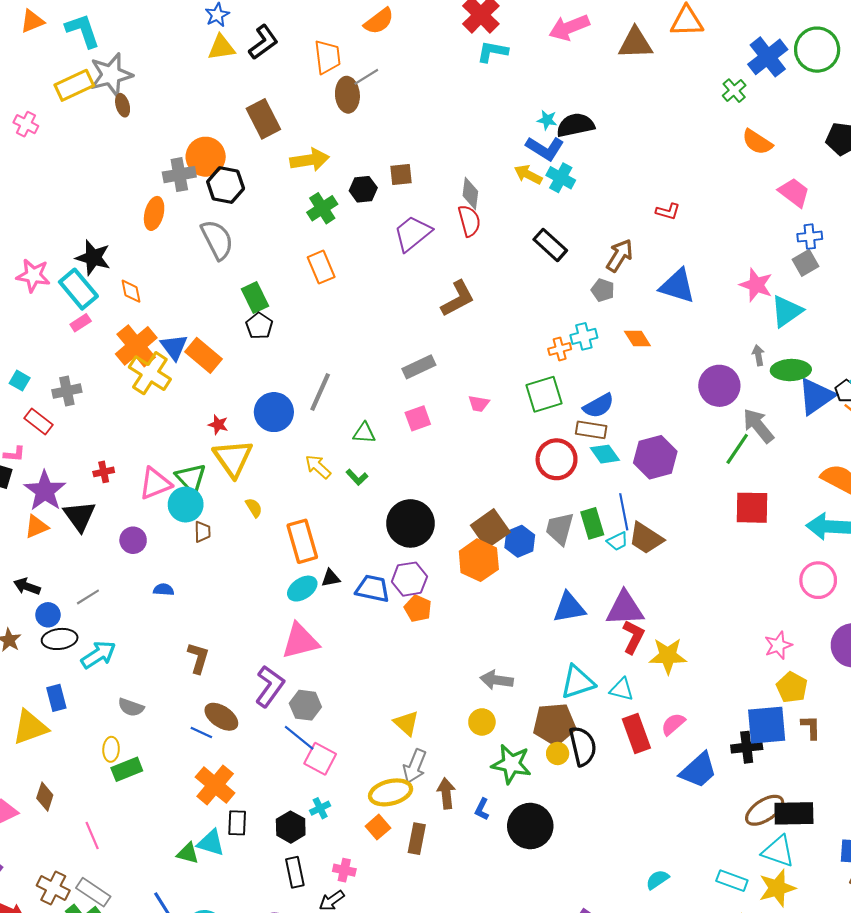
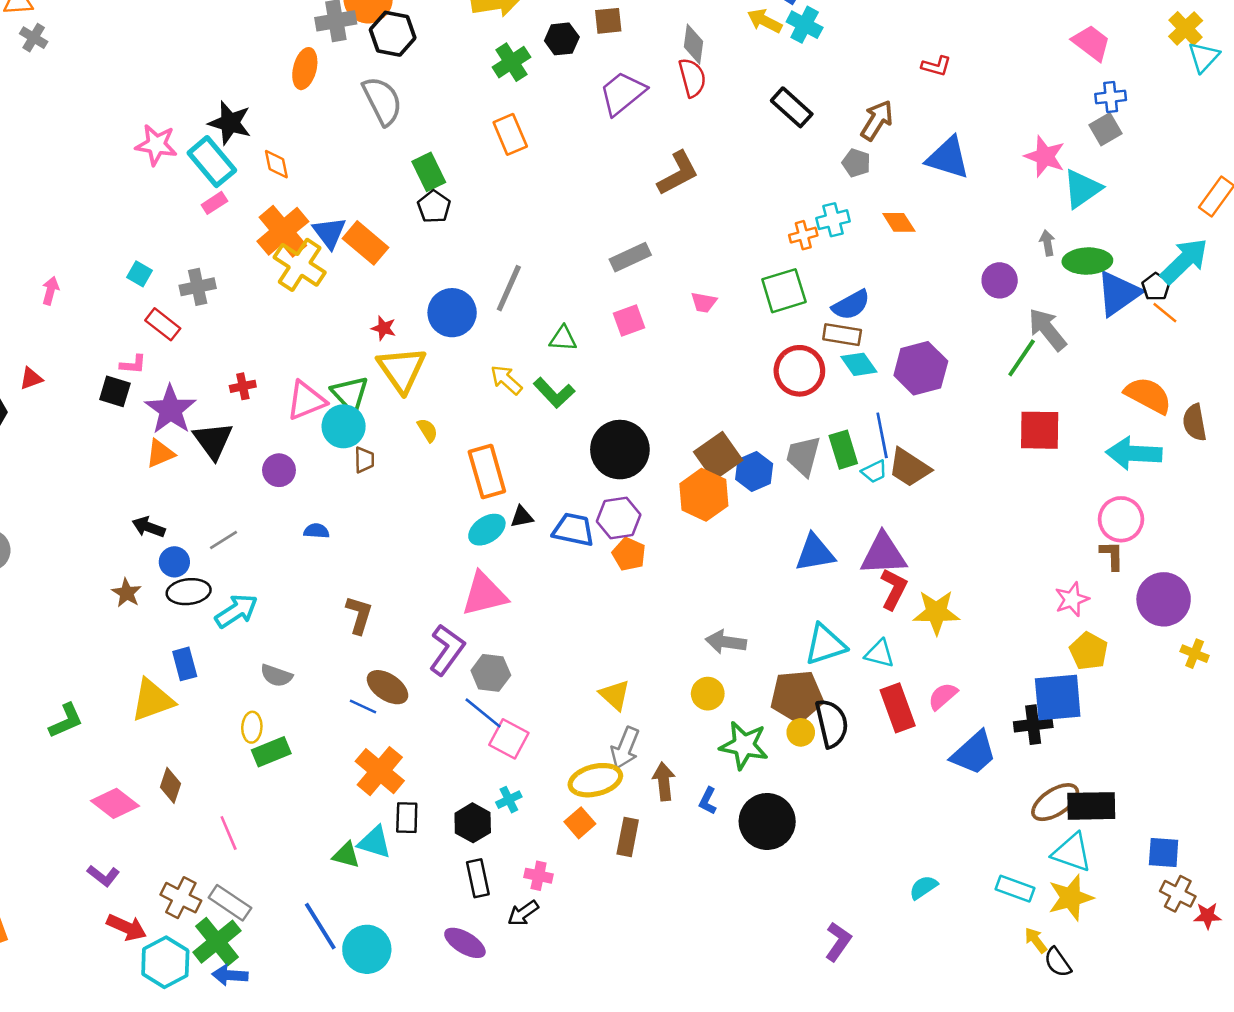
purple circle: (719, 386) -> (1000, 280), size x0.7
green L-shape: (357, 477) -> (554, 393), size x1.5
brown L-shape: (811, 727) -> (1112, 555), moved

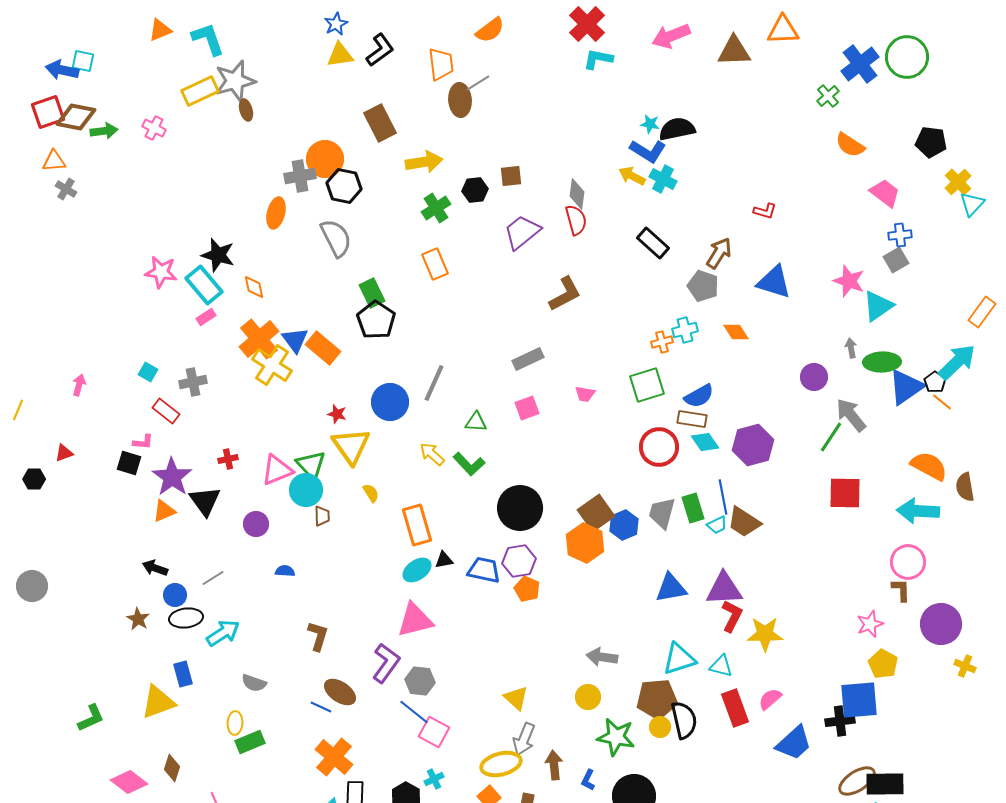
gray pentagon: (856, 163) -> (703, 286), size x1.4
black pentagon: (434, 207) -> (376, 320), size x1.5

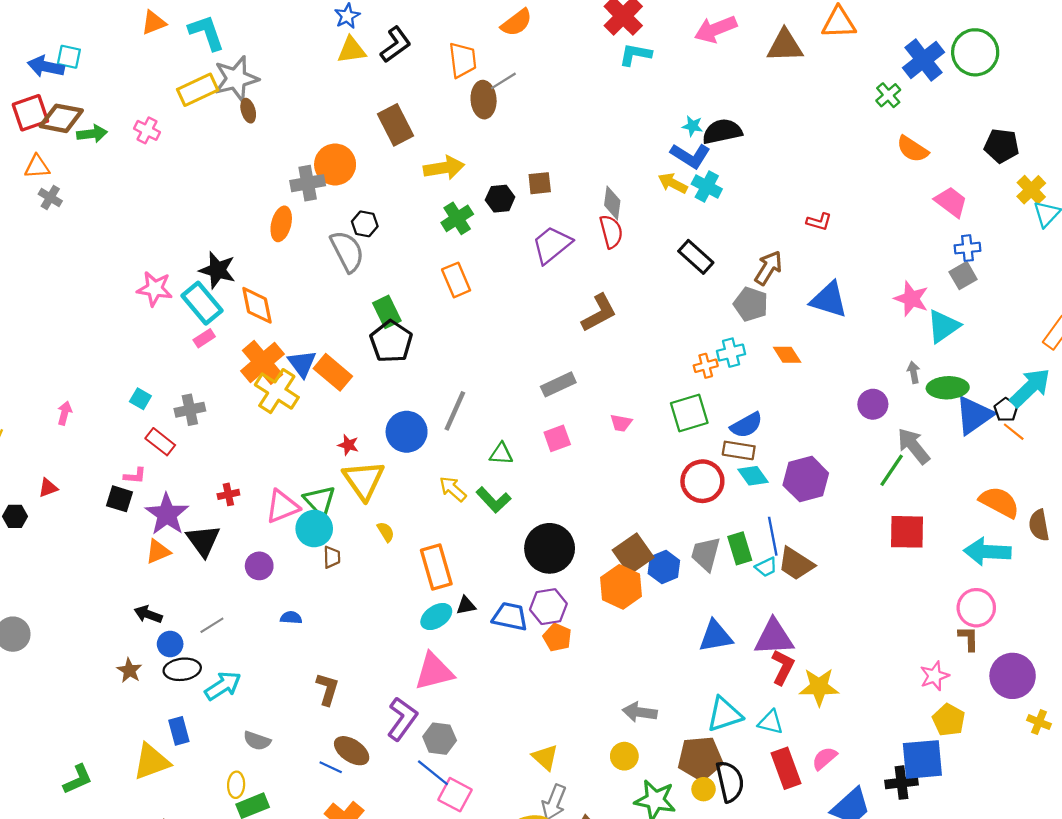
black hexagon: (344, 186) -> (365, 224), moved, size x0.7
orange diamond: (254, 287) -> (257, 305), size x1.5

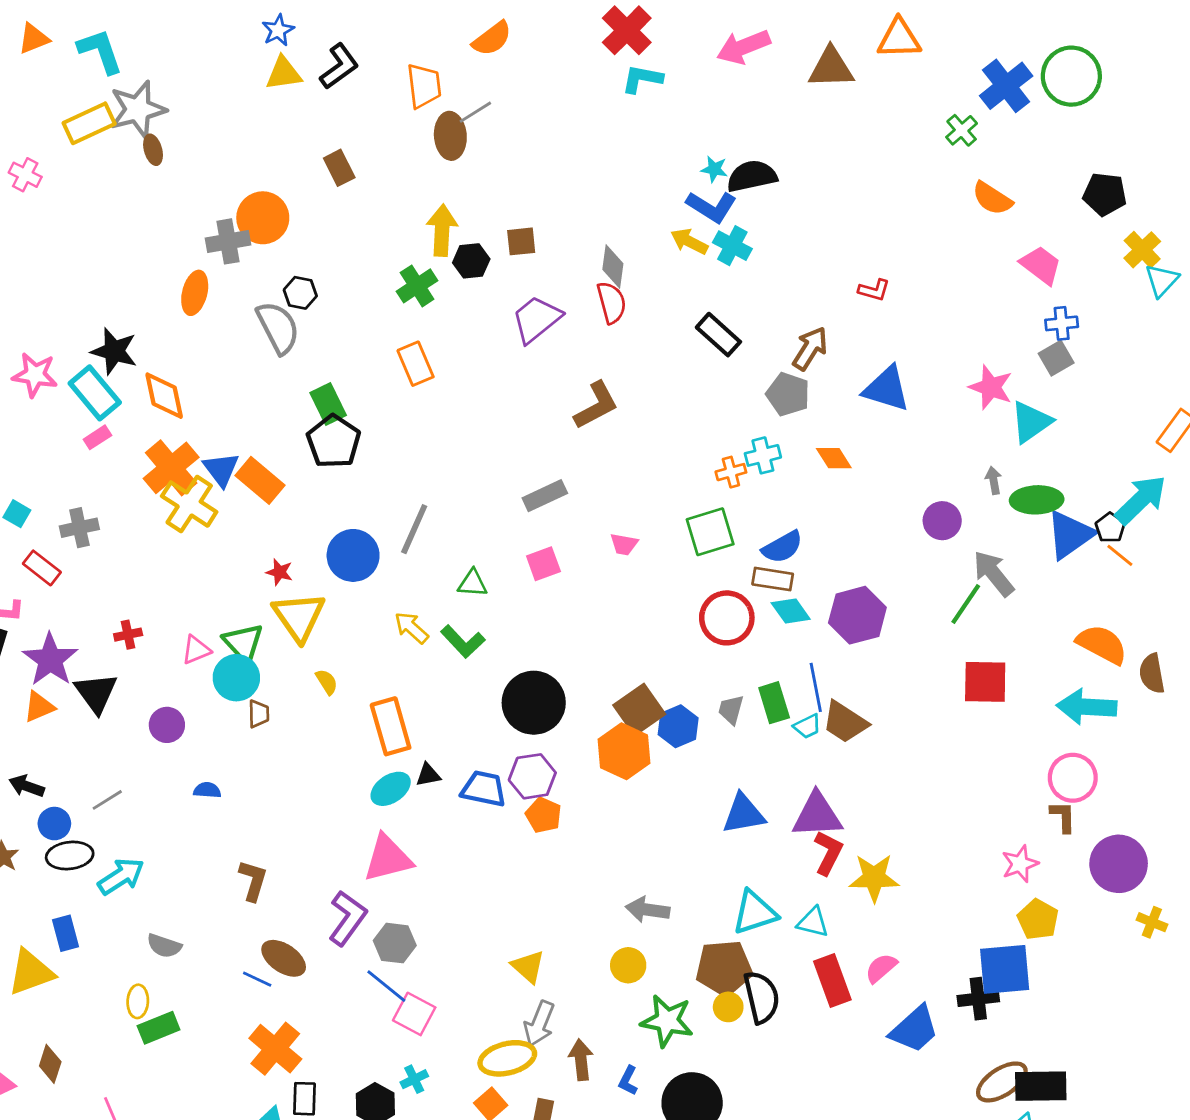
brown rectangle: (396, 125) -> (339, 168), size x0.7
yellow arrow: (444, 168) -> (442, 230), moved, turned -78
pink triangle: (282, 507) -> (196, 650), size x0.7
gray trapezoid: (706, 554) -> (731, 710), size x0.7

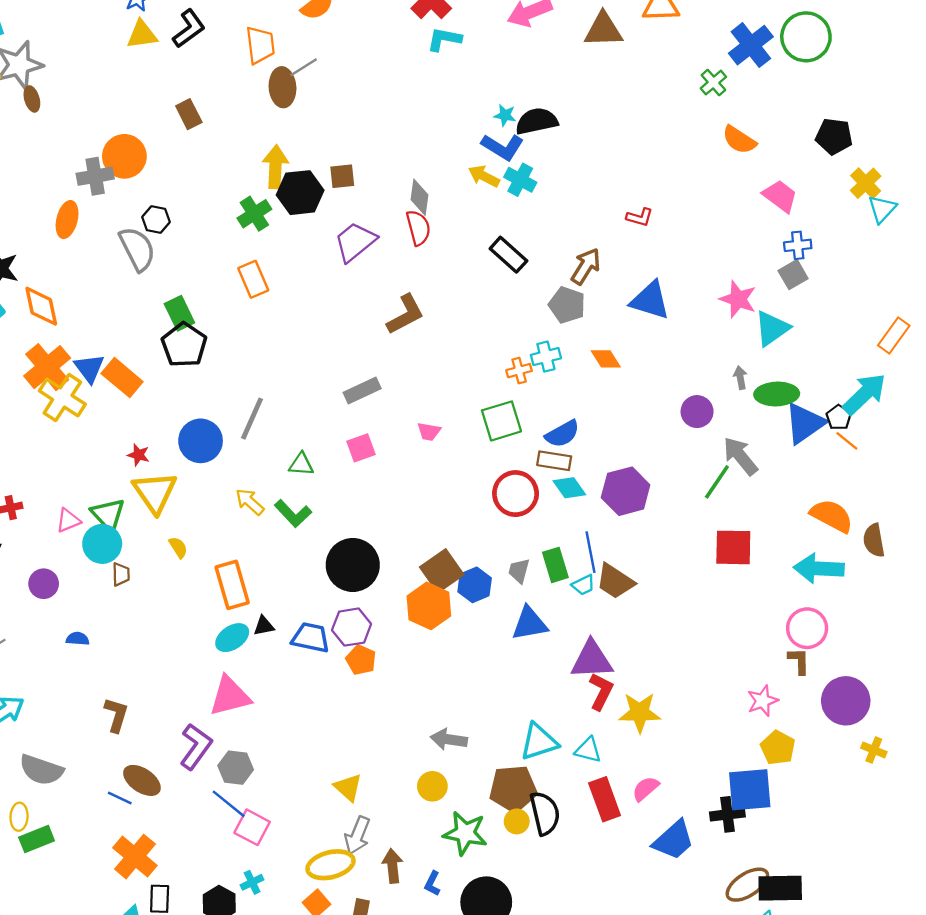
black hexagon: (471, 261) -> (300, 193), size x1.5
blue triangle: (743, 814) -> (530, 624), moved
gray semicircle: (164, 946) -> (41, 770), size x1.5

